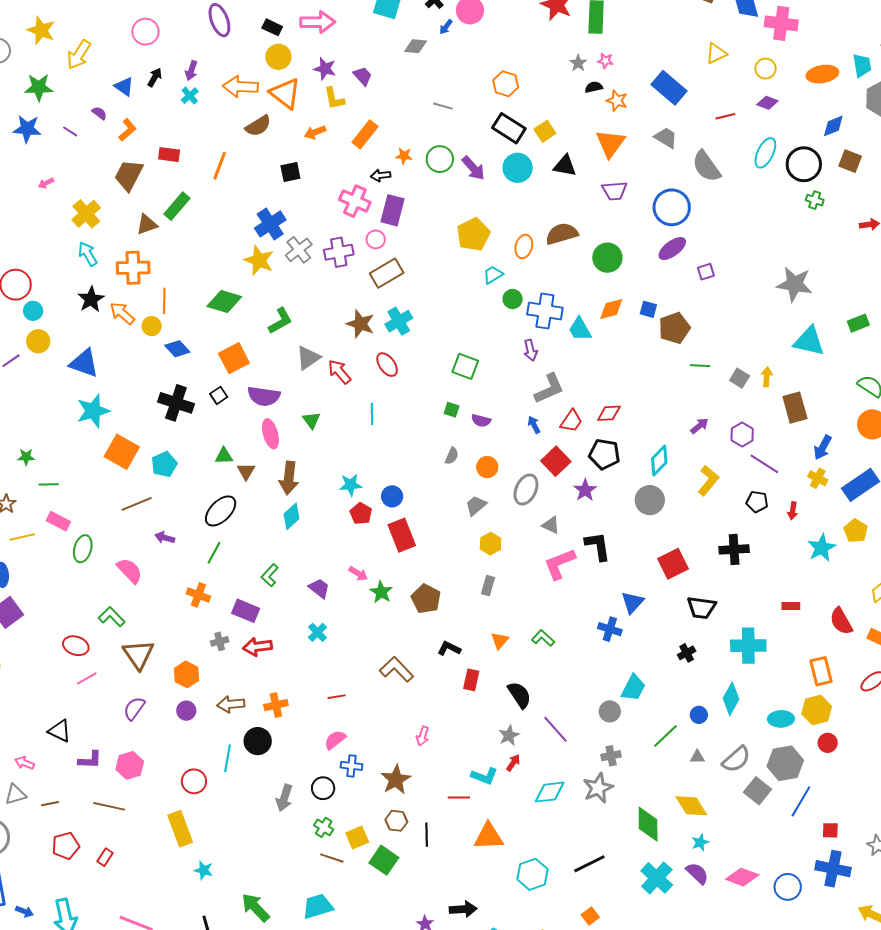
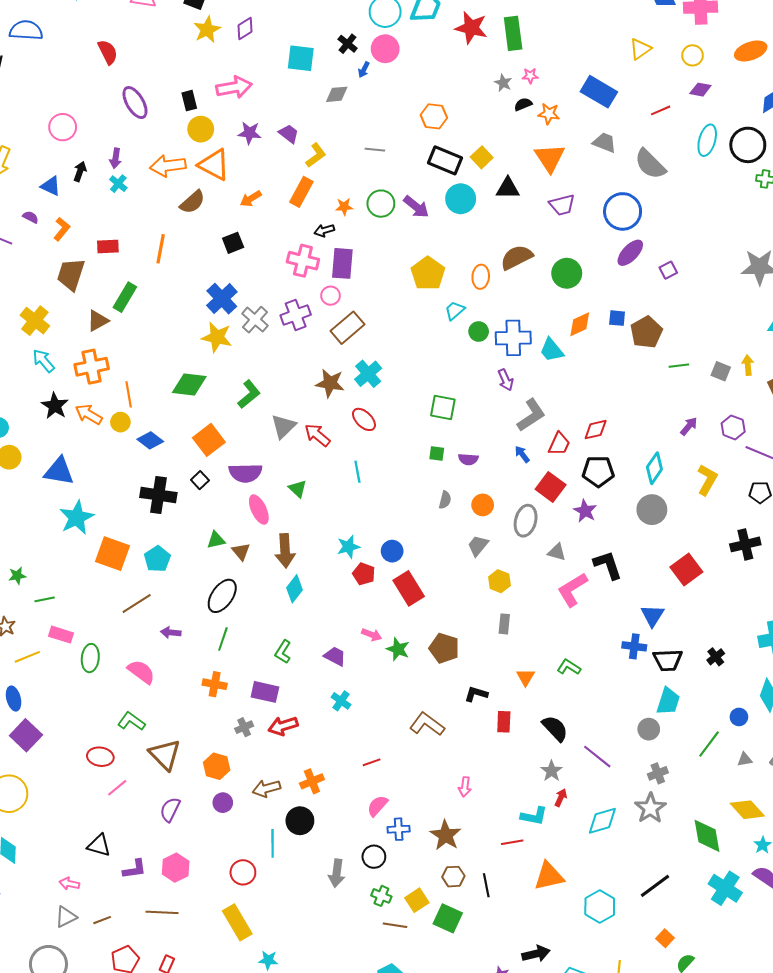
black rectangle: (272, 27) -> (189, 101), turned 60
yellow L-shape: (334, 98) -> (316, 155), moved, turned -105
black trapezoid: (701, 608) -> (668, 660), moved

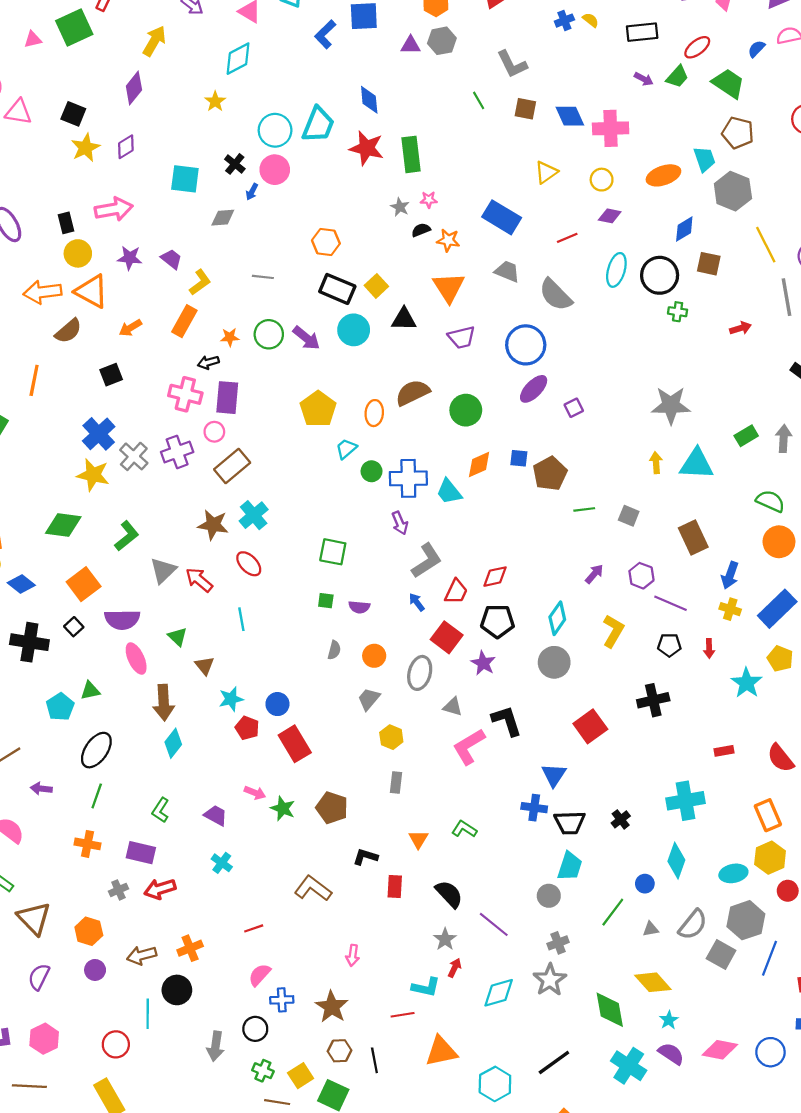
yellow arrow: (748, 365) -> (656, 463), moved
brown triangle: (241, 552) -> (205, 666), moved
cyan pentagon: (157, 559) -> (60, 707), moved

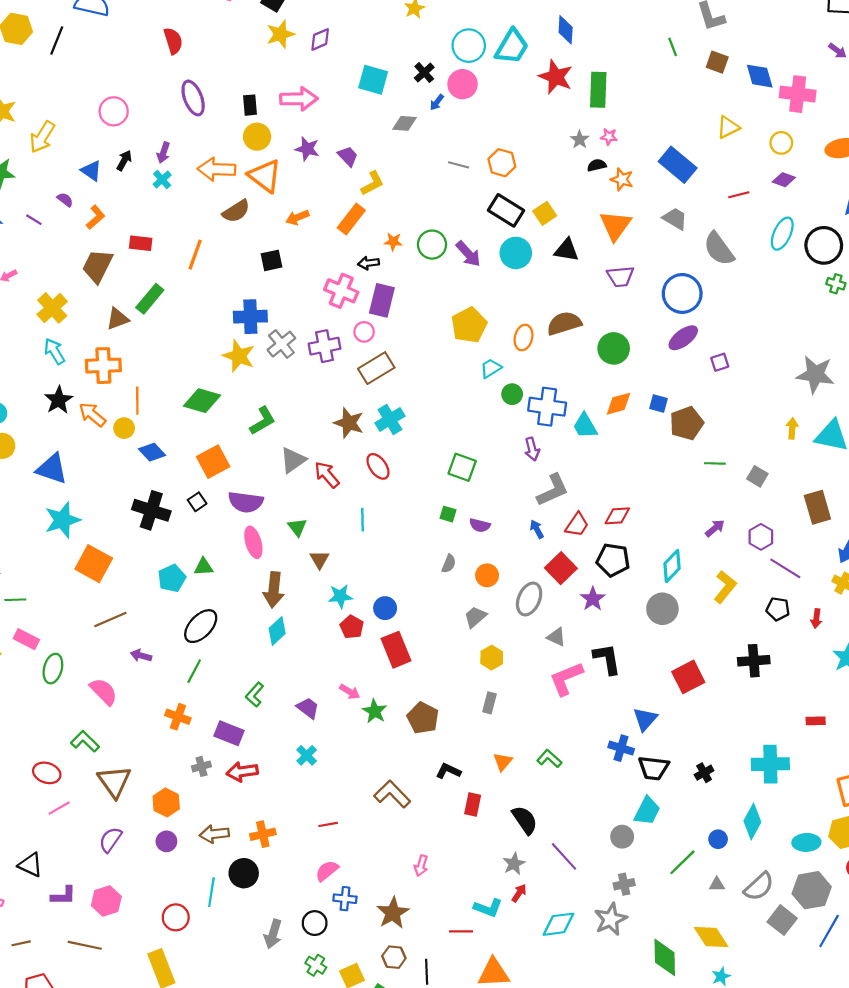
gray line: (263, 277) -> (459, 165), moved
blue cross: (99, 434) -> (250, 317), turned 32

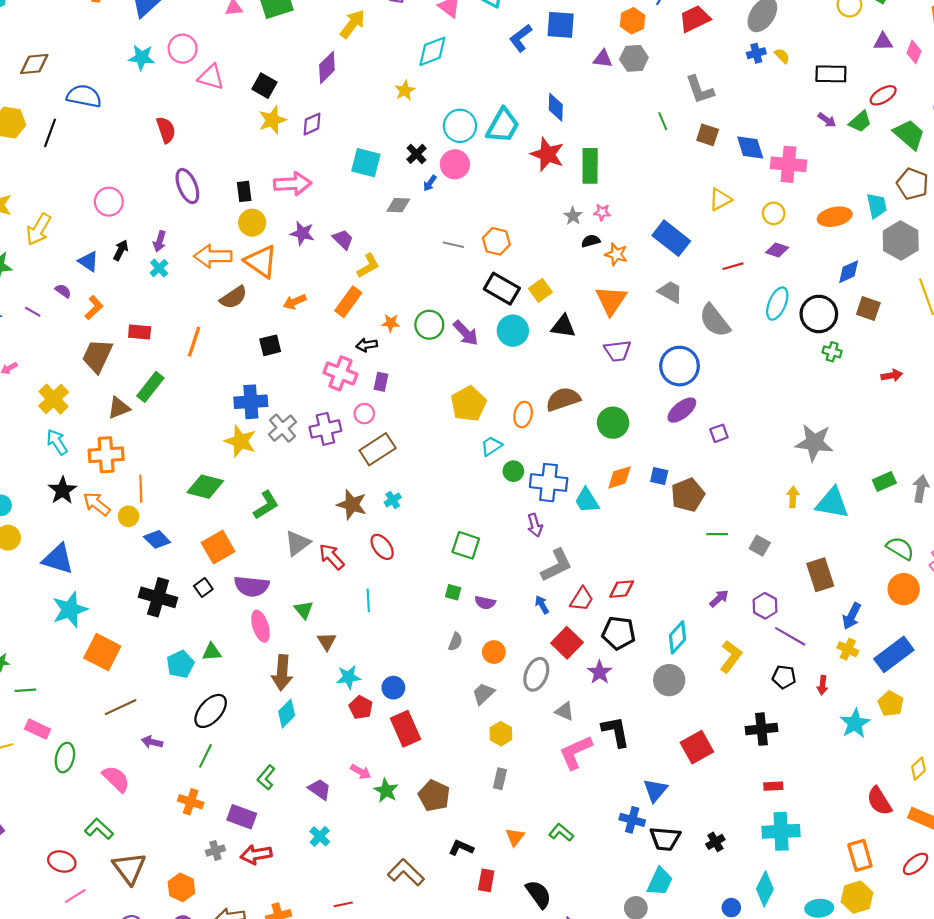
purple rectangle: (382, 300) -> (381, 382), size x0.6
cyan cross: (390, 419) -> (393, 500), size x0.6
red rectangle: (816, 721) -> (773, 786), moved

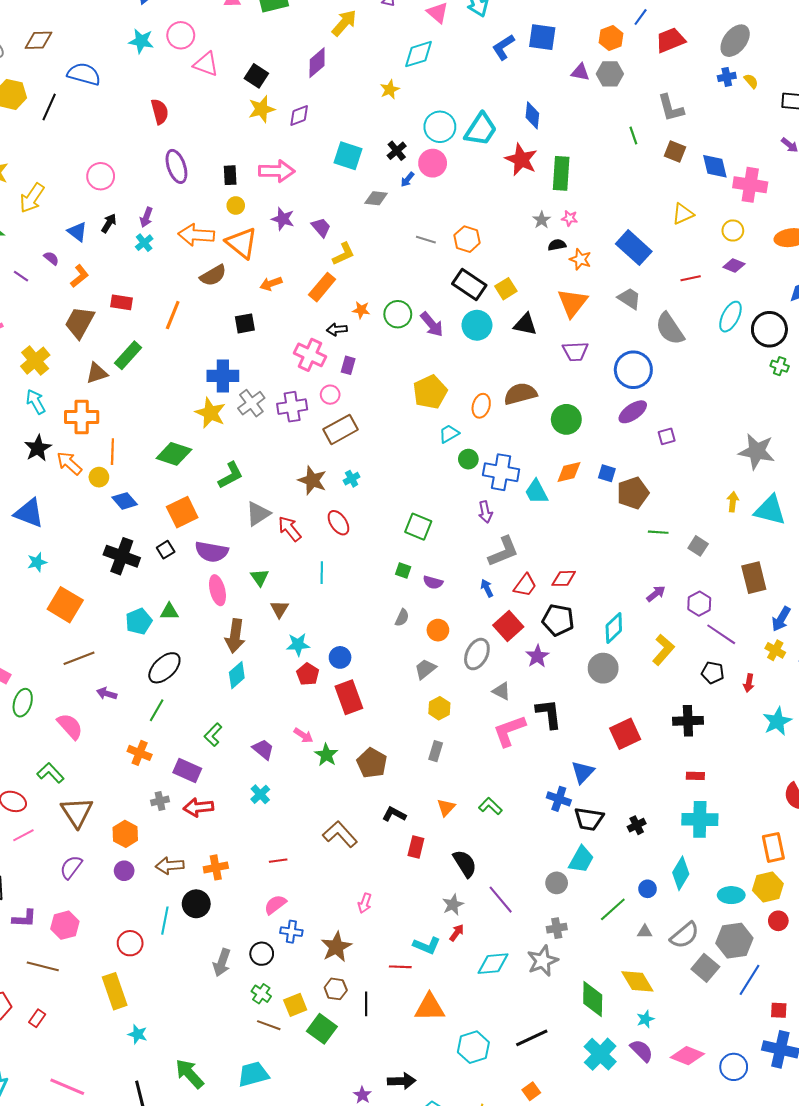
yellow circle: (252, 223) -> (236, 206), size x0.7
cyan star: (70, 610) -> (37, 562), size x0.6

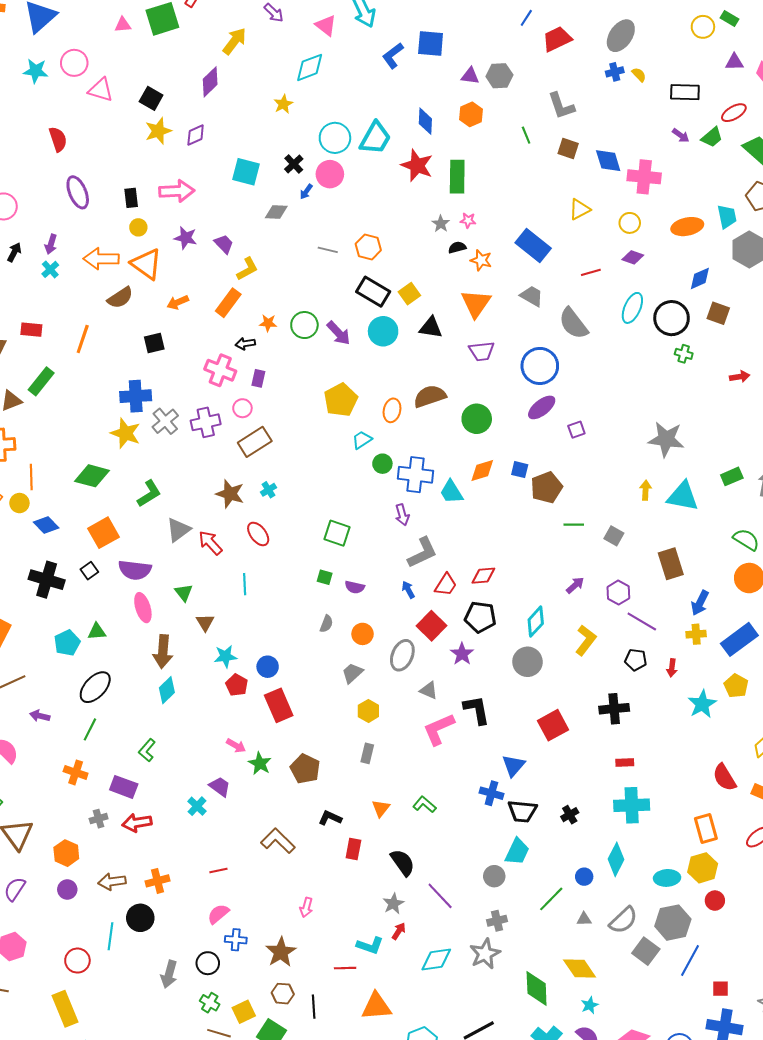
orange hexagon: (611, 38) -> (471, 114), moved
yellow cross: (775, 650) -> (696, 634), turned -30
purple trapezoid: (263, 749) -> (220, 787), moved

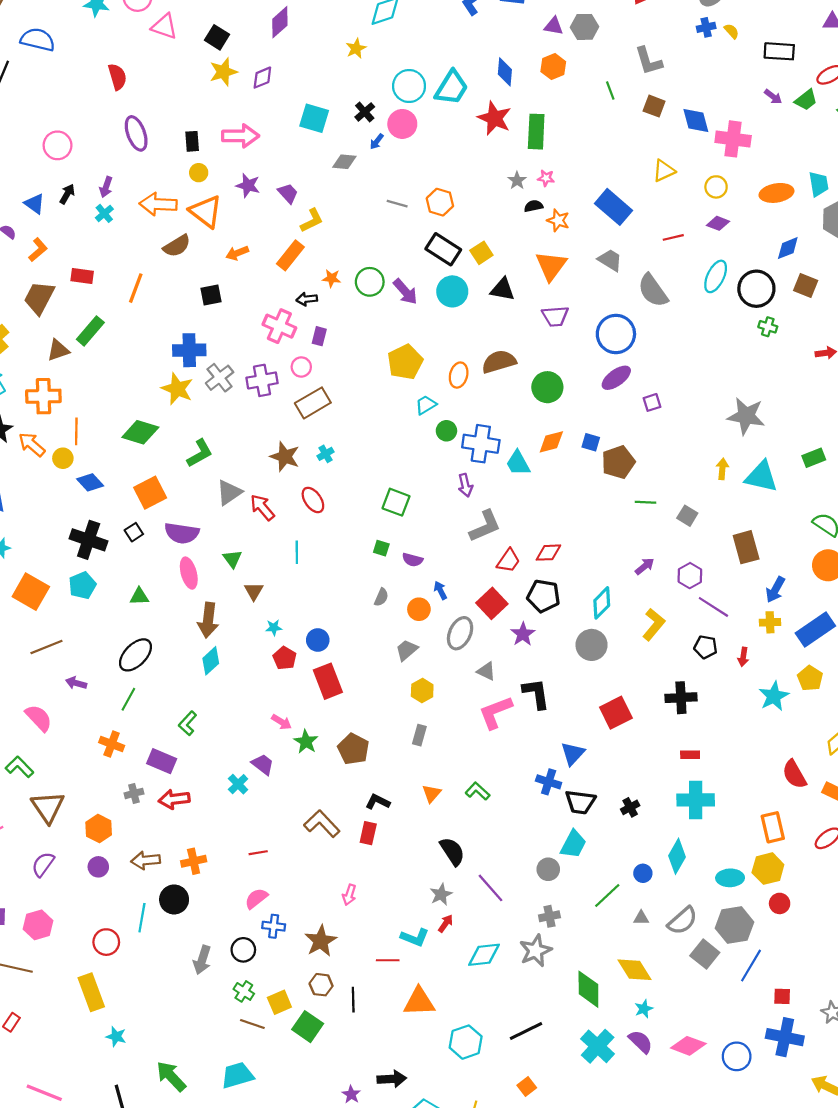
blue arrow: (408, 590) -> (440, 590), moved
cyan pentagon: (67, 643) -> (82, 585), moved
cyan star: (225, 656) -> (274, 628), size x0.7
red rectangle: (353, 849) -> (368, 833), moved

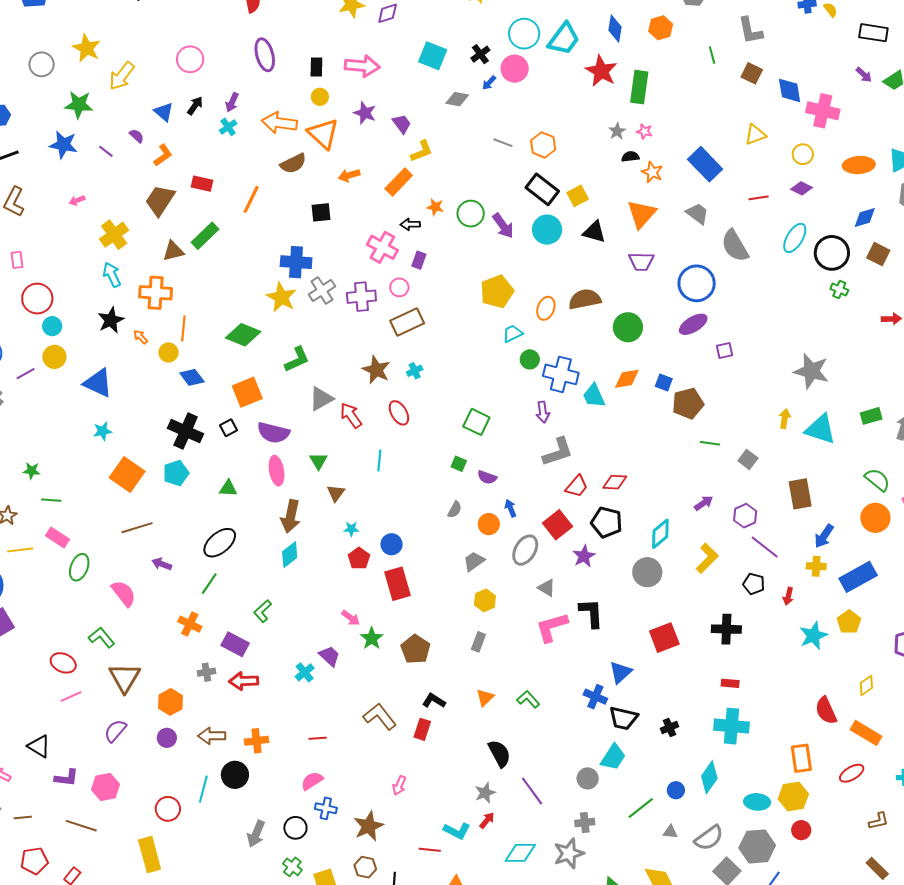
orange arrow: (32, 444) -> (141, 337), size x0.6

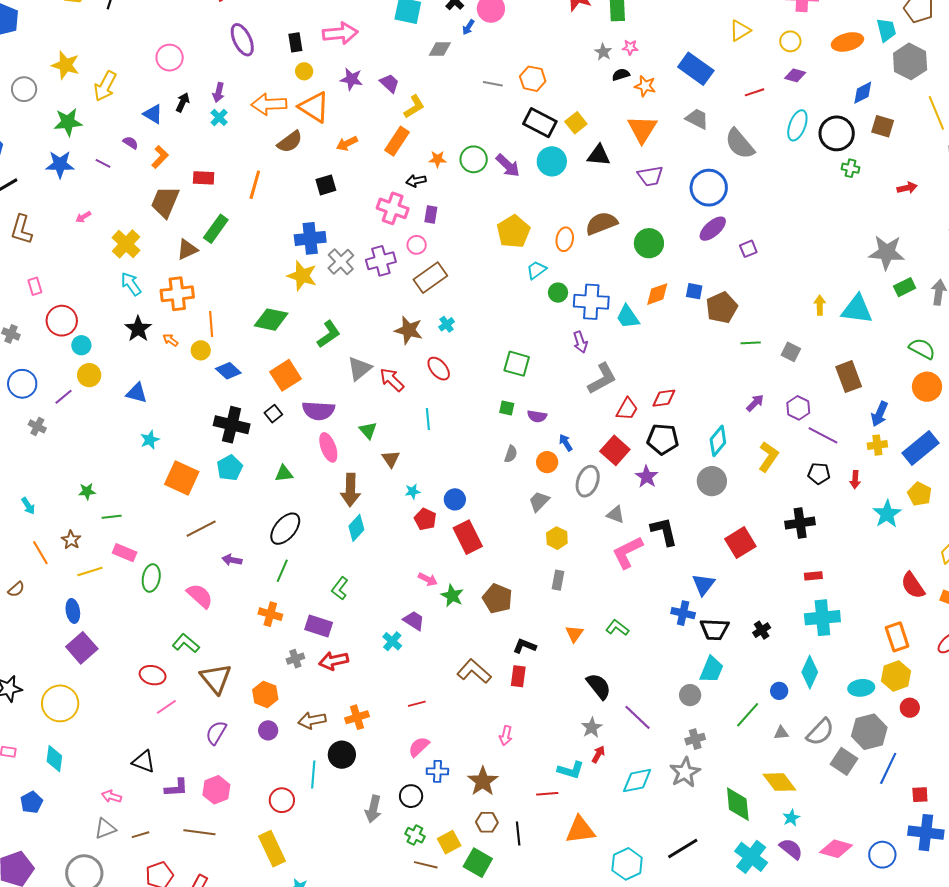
gray star: (811, 371) -> (887, 252), moved
blue triangle: (98, 383) -> (137, 393), size x0.7

